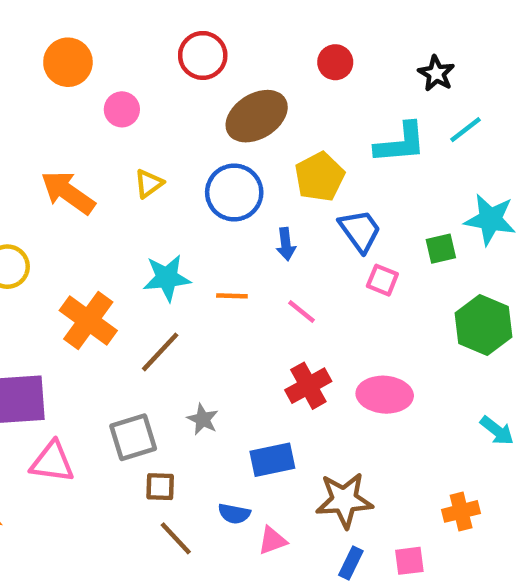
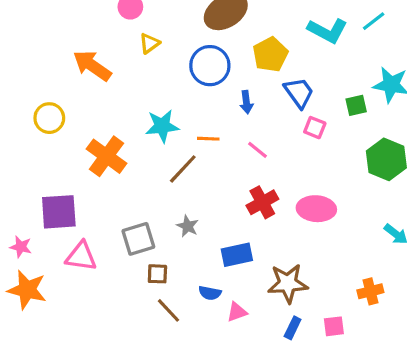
cyan L-shape: (400, 143) -> (327, 31), turned 33
yellow triangle: (149, 184) -> (149, 43), moved
brown line: (160, 352) -> (183, 169), moved

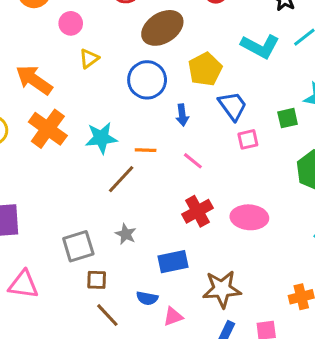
pink square: (315, 128) -> (248, 139), turned -35
orange cross: (107, 156) -> (48, 129), moved
pink triangle: (81, 256) -> (23, 285), moved

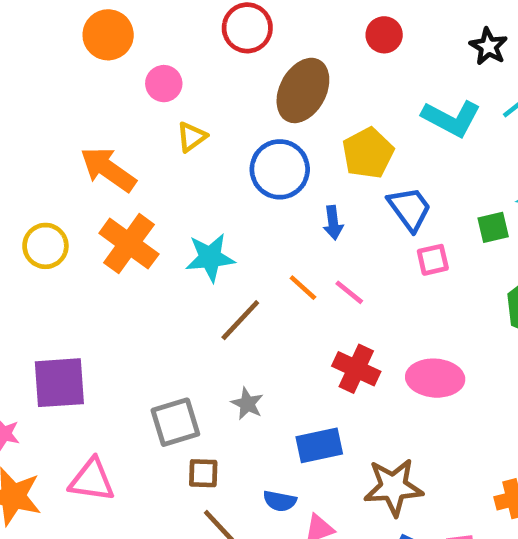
brown ellipse: (162, 28) -> (303, 90), turned -30
orange line: (146, 150) -> (303, 288), moved, turned 40
red cross: (197, 211) -> (356, 369), turned -36

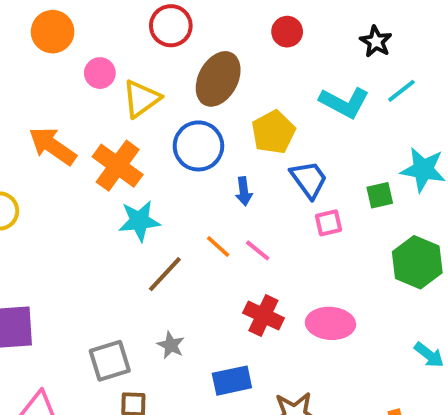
yellow triangle: (192, 137) -> (141, 99), moved, size x1.5
orange cross: (129, 244) -> (118, 166), moved

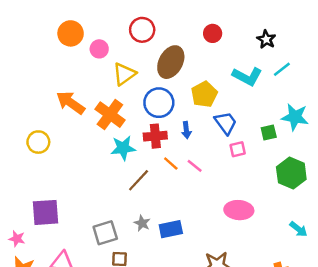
pink circle: (100, 73) -> (99, 49), moved
red cross: (263, 315) -> (155, 136), moved, turned -30
blue rectangle: (232, 381) -> (171, 229), moved

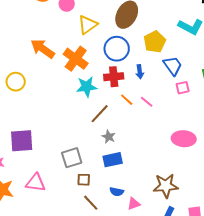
gray star: (142, 223) -> (109, 137), moved
blue rectangle: (171, 229) -> (113, 160), moved

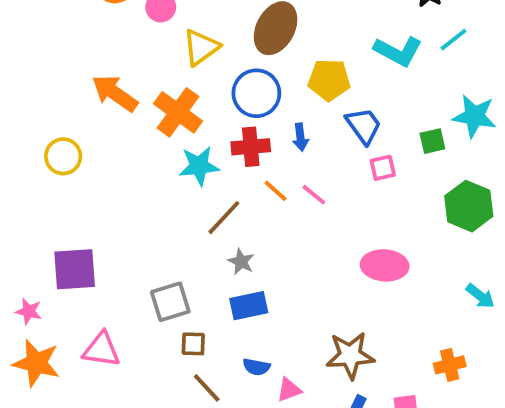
yellow pentagon: (155, 42) -> (329, 80), turned 30

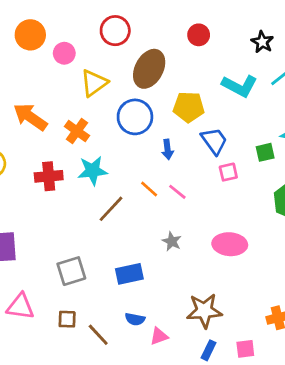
orange cross: (178, 112) -> (77, 131), size x0.7
red cross: (251, 147) -> (49, 176), moved
gray star: (241, 262) -> (172, 241), moved
brown square: (193, 344) -> (67, 319), moved

